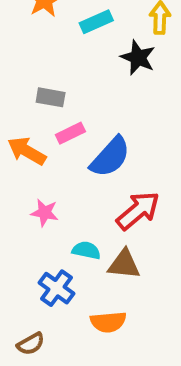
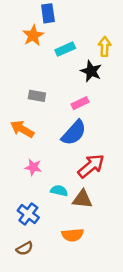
pink rectangle: (70, 133) -> (80, 103), moved
blue cross: (57, 288) -> (28, 214), moved

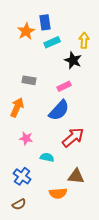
blue rectangle: (48, 13) -> (45, 22), moved
orange arrow: (22, 129) -> (17, 107), turned 84
brown triangle: (82, 199) -> (76, 176), moved

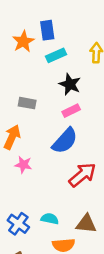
black star: (73, 60) -> (70, 84), moved
pink star: (26, 138) -> (23, 165), moved
cyan semicircle: (47, 157) -> (50, 219), moved

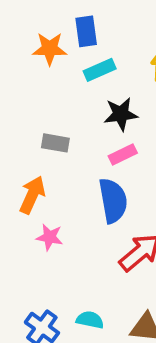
orange star: (23, 41) -> (50, 49), turned 30
black star: (70, 84) -> (121, 114), turned -30
blue semicircle: (65, 141) -> (113, 201), turned -52

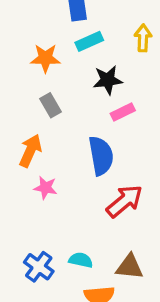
orange star: (50, 49) -> (45, 58), moved
gray rectangle: (55, 143) -> (50, 105), turned 50
pink rectangle: (123, 154) -> (123, 112), moved

